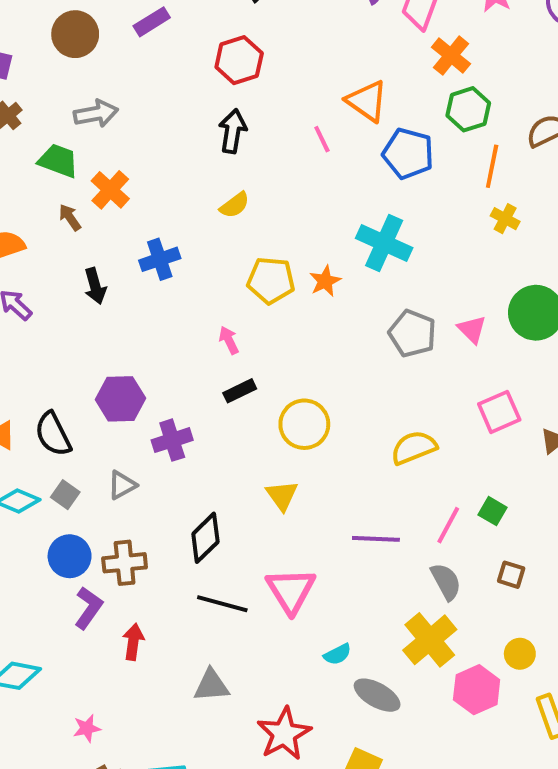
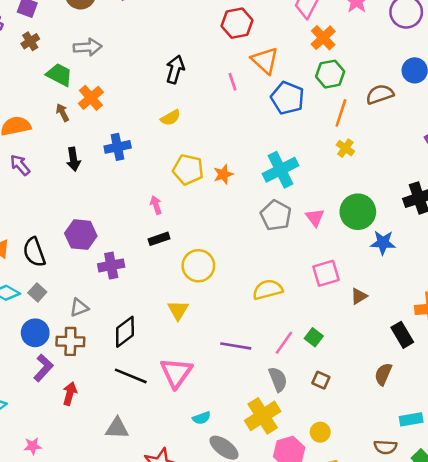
red hexagon: (239, 60) -> (237, 23), moved
cyan cross: (384, 243) -> (280, 170), moved, turned 32
gray triangle: (122, 485) -> (79, 308), moved

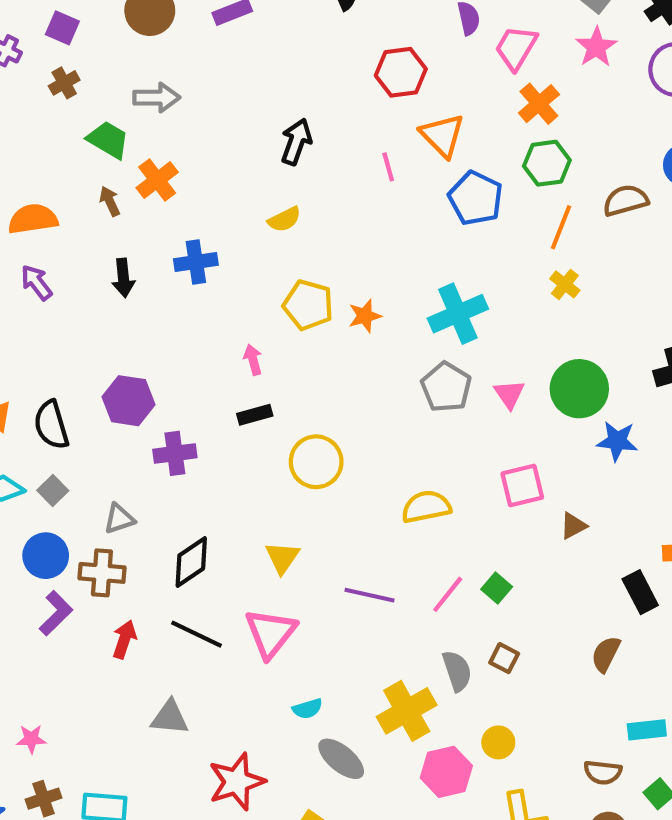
yellow triangle: (178, 310) -> (282, 558), moved
gray semicircle: (278, 379) -> (457, 671), moved
red arrow: (70, 394) -> (124, 639), moved

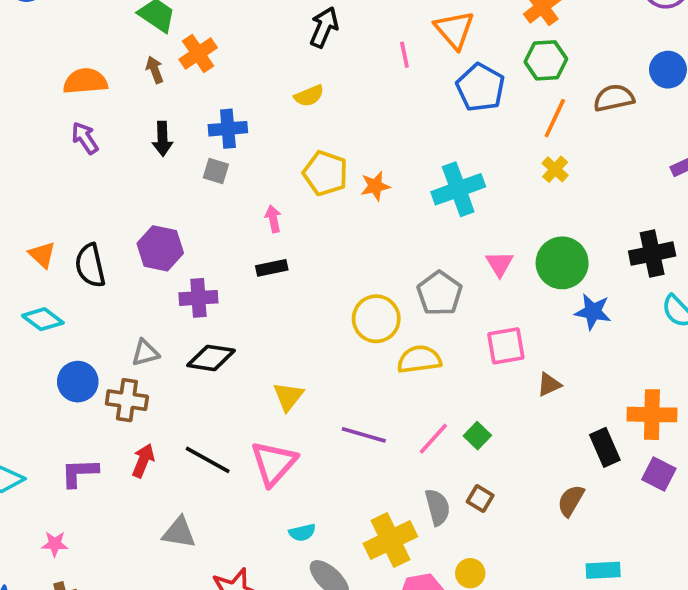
gray pentagon: (446, 387) -> (440, 293), moved
yellow circle: (316, 462) -> (376, 319), moved
gray square: (53, 490) -> (216, 171), moved, turned -32
black diamond: (191, 562) -> (211, 358), moved, turned 39
purple L-shape: (56, 613) -> (79, 473), moved, turned -141

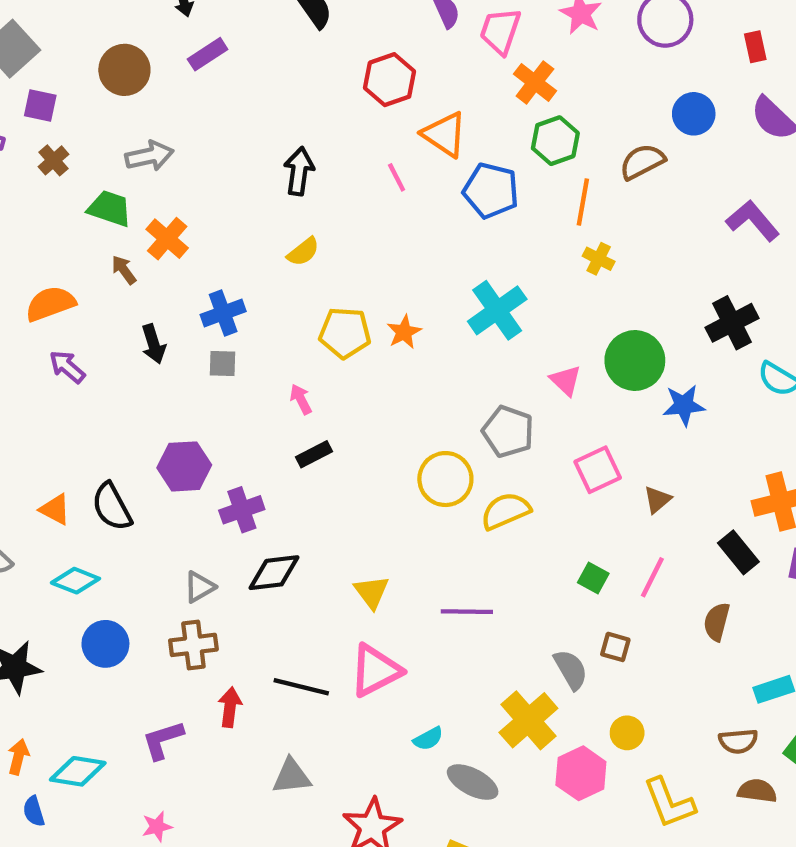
blue circle: (78, 382) -> (105, 644), moved
pink line: (433, 439) -> (652, 577), moved
pink triangle: (274, 463) -> (375, 670), turned 36

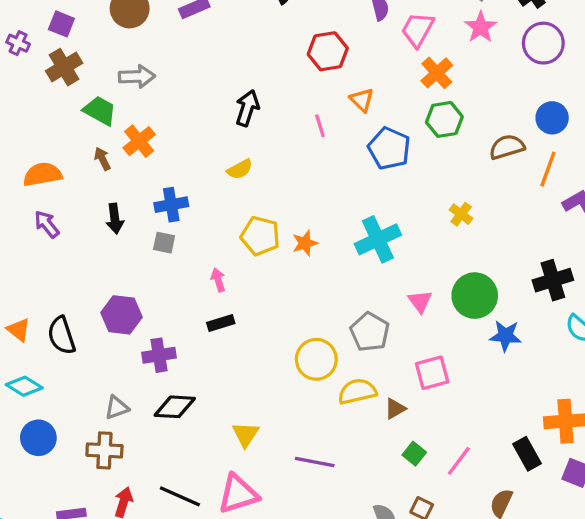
orange triangle: (445, 134) -> (362, 100), size x0.7
brown cross: (53, 160) -> (64, 67), size x1.5
orange line: (583, 202) -> (548, 169), moved
brown triangle: (657, 500) -> (395, 409), moved

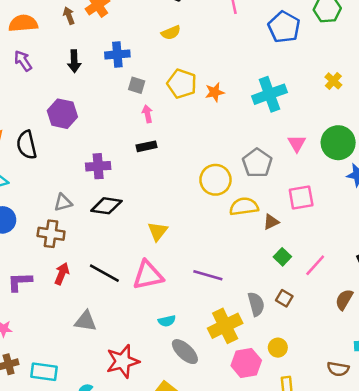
gray square: (164, 243) -> (137, 85), moved
purple hexagon: (121, 315) -> (62, 114), moved
purple line: (315, 462) -> (208, 275), moved

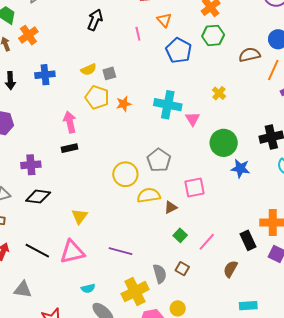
yellow semicircle: (171, 33) -> (89, 70), moved
gray square: (137, 85) -> (109, 73), moved, turned -32
cyan cross: (269, 94) -> (168, 105), turned 32
pink arrow: (147, 114) -> (70, 122), size x1.5
pink triangle: (297, 143) -> (193, 119), moved

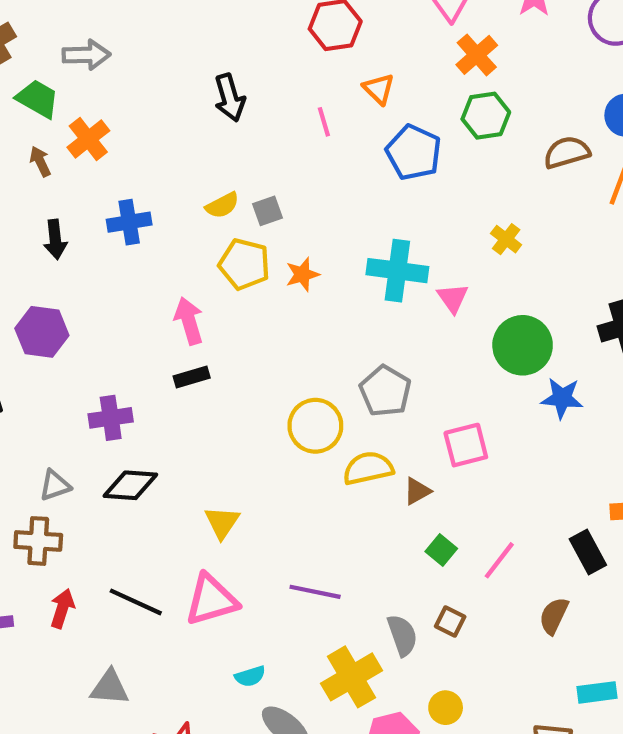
black arrow: (95, 20) -> (230, 98), turned 145

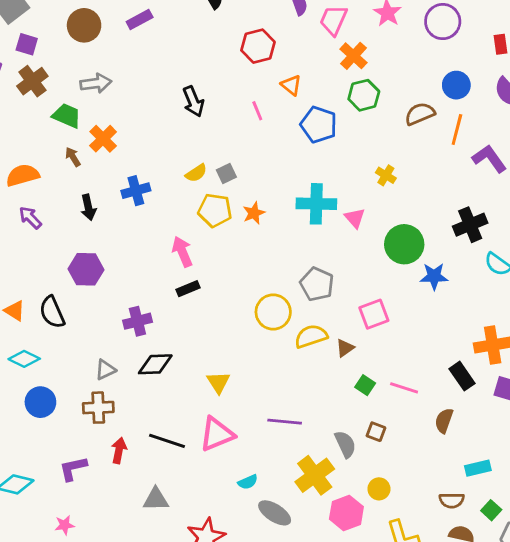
pink line: (499, 560) -> (404, 388), turned 76

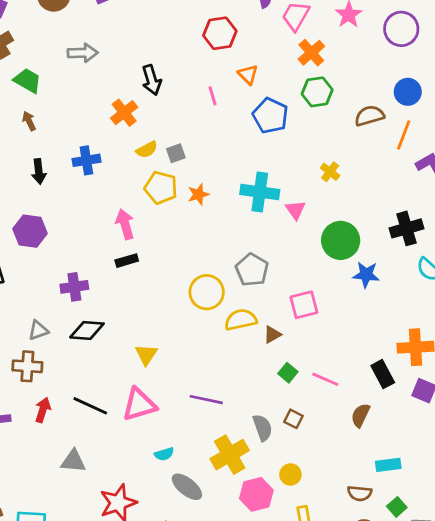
gray arrow: (96, 83) -> (83, 53), moved
orange cross: (103, 139) -> (124, 113), moved

